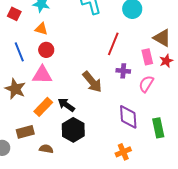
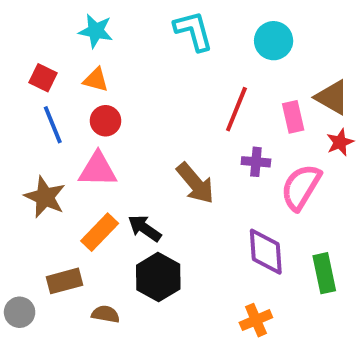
red square: (14, 14) -> (43, 78), moved
pink rectangle: (147, 57) -> (293, 117), moved
pink semicircle: (146, 84) -> (301, 187), size x1.4

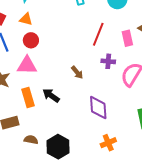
brown arrow: (195, 183) -> (77, 72), size x0.6
orange rectangle: (100, 232) -> (28, 98), turned -60
purple diamond: (266, 252) -> (98, 108), moved
black hexagon: (158, 277) -> (58, 147), moved

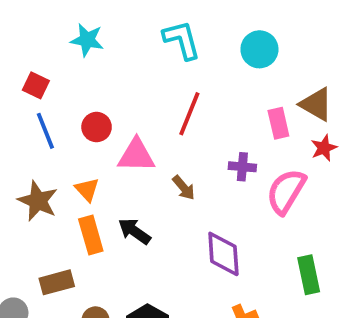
orange triangle: (26, 19) -> (87, 190), moved, turned 32
red line: (98, 34) -> (189, 114), moved
pink triangle: (27, 65) -> (136, 155), moved

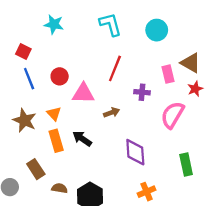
purple cross: (242, 167) -> (142, 92), moved
brown arrow: (184, 188) -> (112, 113), turned -70
brown rectangle: (57, 282) -> (36, 169), turned 72

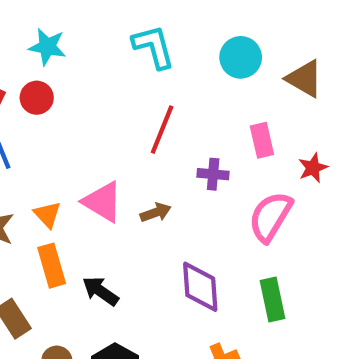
brown triangle: (191, 63) -> (304, 79), moved
red circle: (60, 76) -> (37, 98), moved
pink triangle: (83, 93) -> (103, 202), moved, turned 30
black arrow: (82, 139) -> (100, 291), moved
green rectangle: (186, 165) -> (273, 300), moved

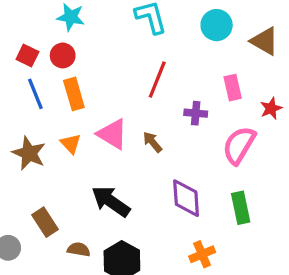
brown arrow: (156, 212) -> (152, 142), turned -110
orange rectangle: (52, 266) -> (74, 94), moved
black arrow: (100, 291) -> (111, 201), size x1.4

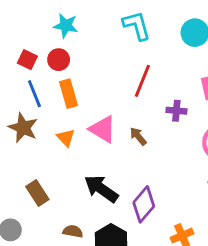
brown star: (29, 153) -> (23, 128), moved
purple diamond: (186, 198) -> (144, 204), moved, turned 44
brown rectangle: (45, 222) -> (37, 193), moved

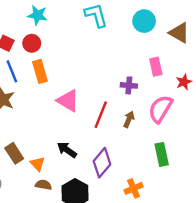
red line: (142, 81) -> (101, 115), moved
brown arrow: (138, 136) -> (129, 119), moved, turned 63
orange triangle: (66, 138) -> (38, 164), moved
black arrow: (101, 189) -> (67, 150), size x0.7

